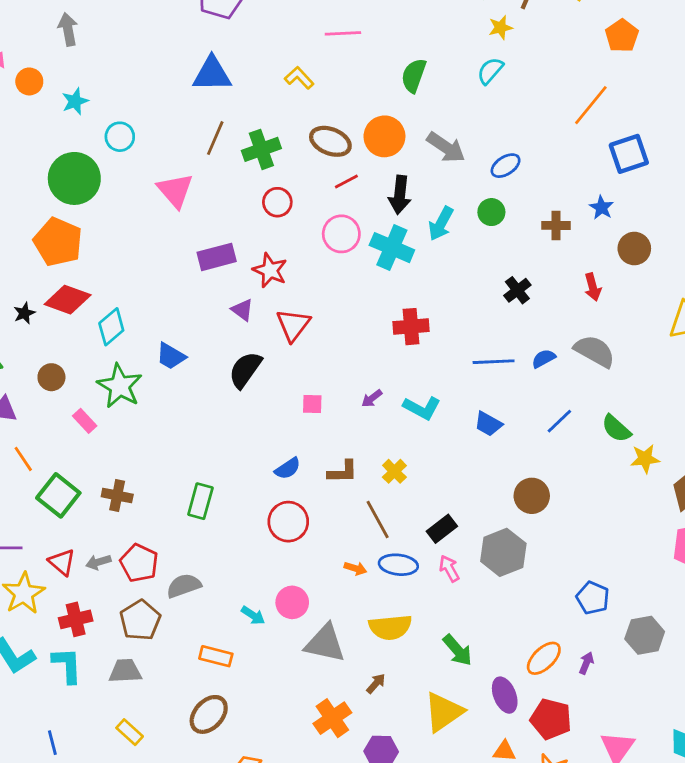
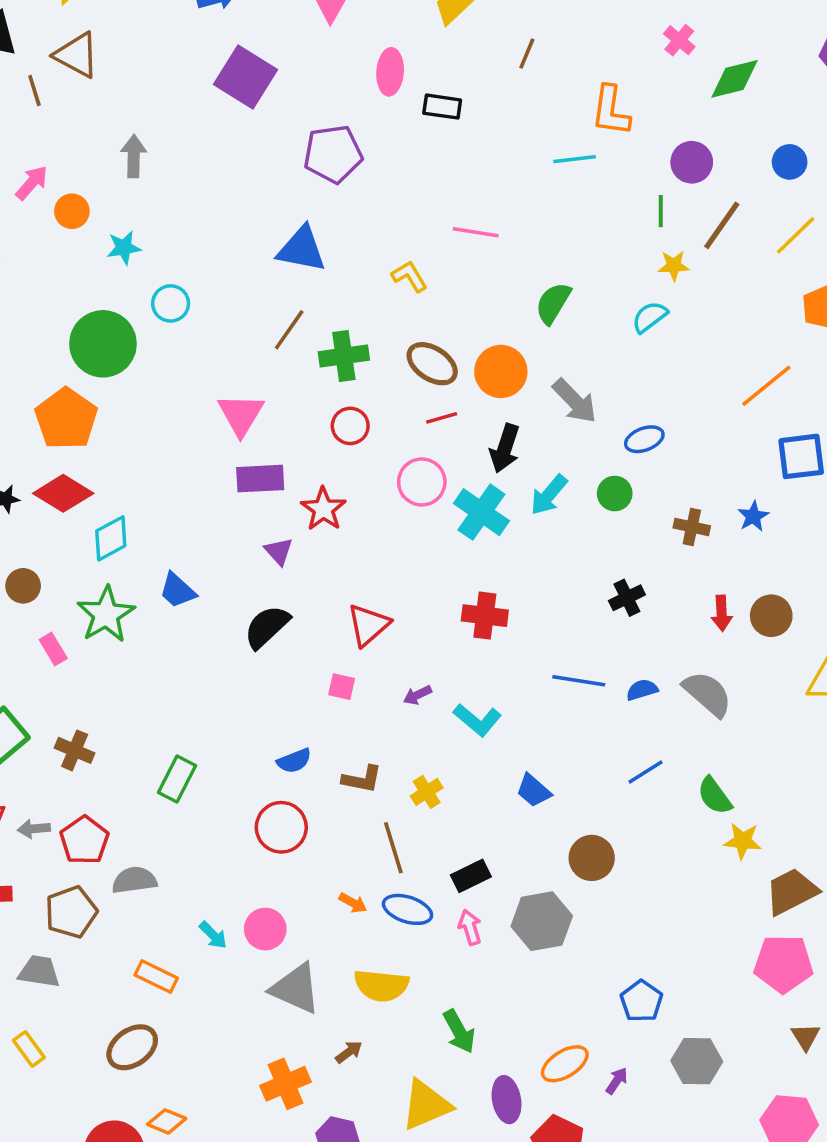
pink triangle: (175, 190) -> (241, 415), moved
brown circle: (634, 248) -> (771, 616), moved
red triangle: (293, 325) -> (368, 625), moved
blue trapezoid: (488, 424) -> (534, 791), moved

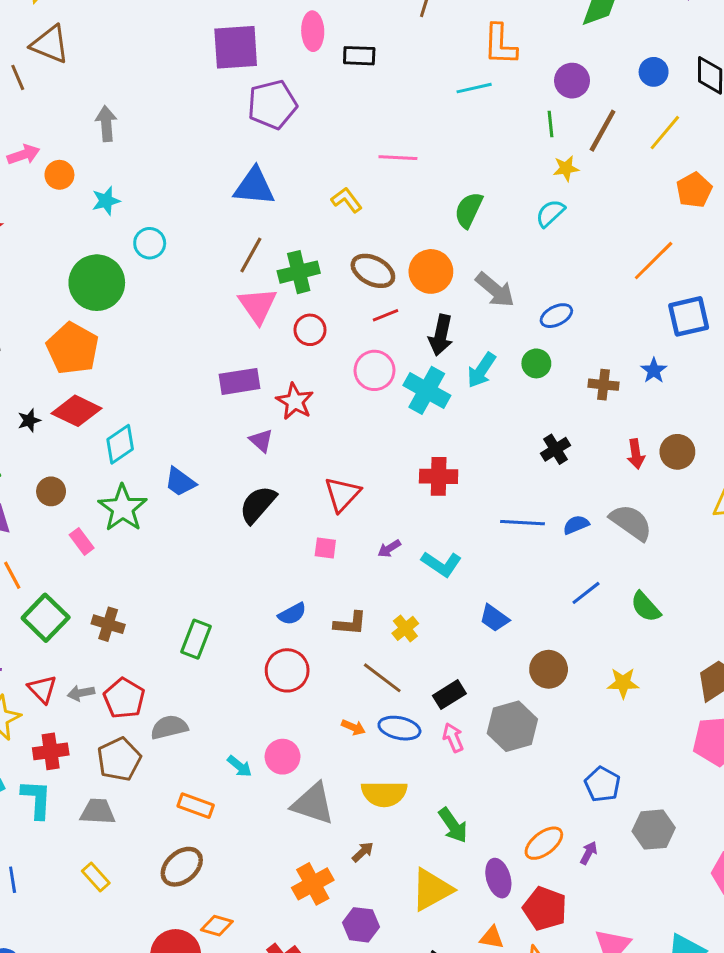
purple square: (246, 77) -> (236, 47), moved, turned -30
pink arrow: (32, 183) -> (23, 155), turned 36
pink triangle: (241, 415) -> (258, 305), moved
yellow star: (743, 841) -> (623, 683), moved
brown line: (393, 848) -> (382, 678), turned -30

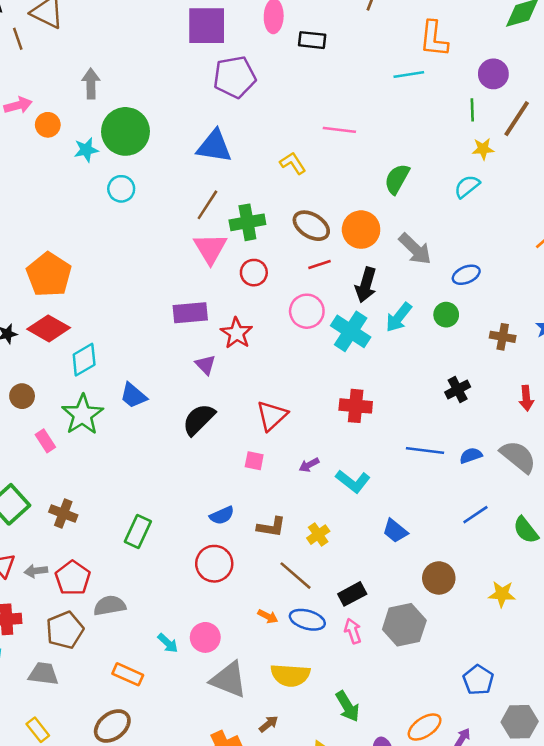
green circle: (97, 283) -> (126, 131), moved

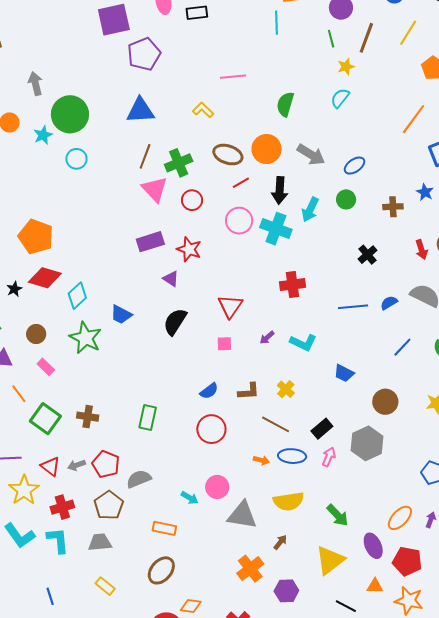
cyan line: (409, 75) -> (277, 23), turned -70
pink rectangle: (45, 441) -> (46, 367), moved
pink arrow: (353, 631) -> (329, 457), turned 54

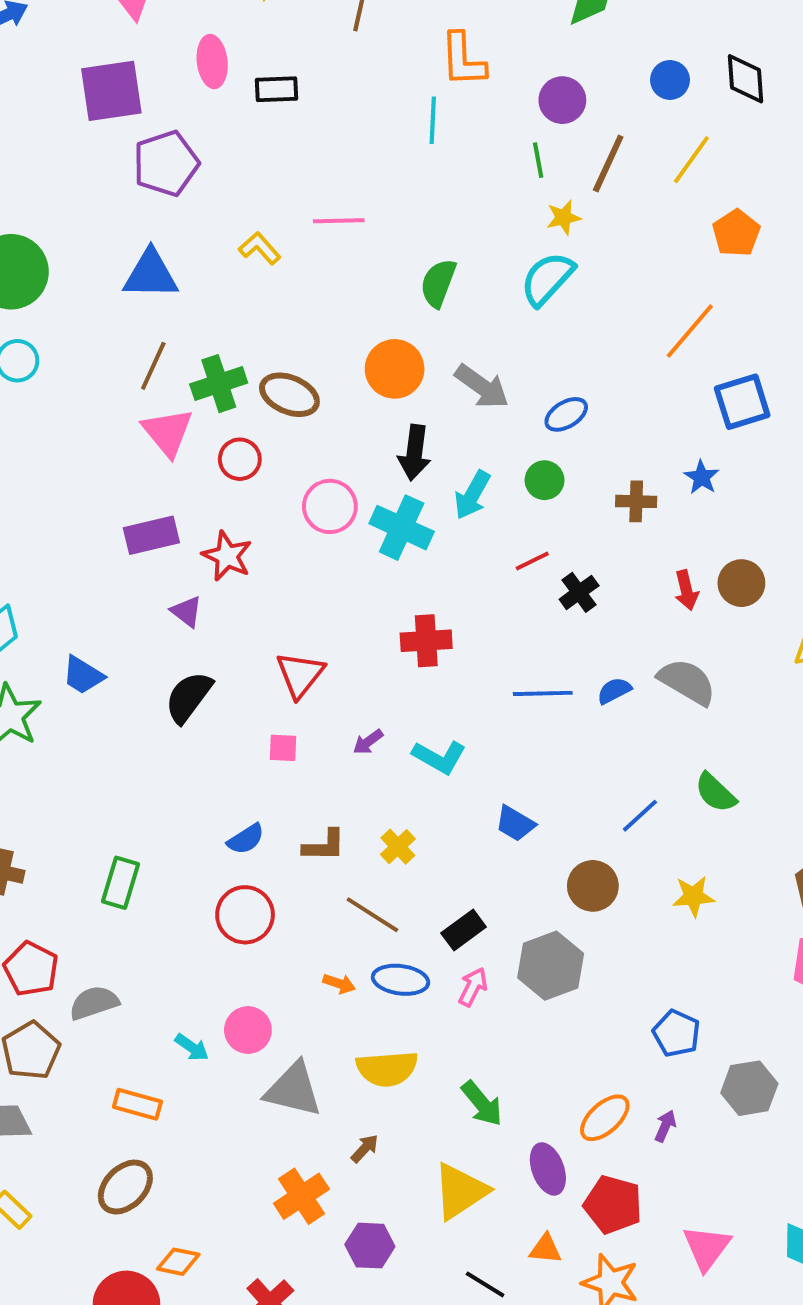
cyan semicircle: (340, 98) -> (547, 279), size x1.4
yellow L-shape: (203, 110) -> (260, 248), moved
brown ellipse: (228, 155) -> (289, 395), moved
red line: (241, 183) -> (532, 561), moved
blue line: (402, 347) -> (640, 816), moved

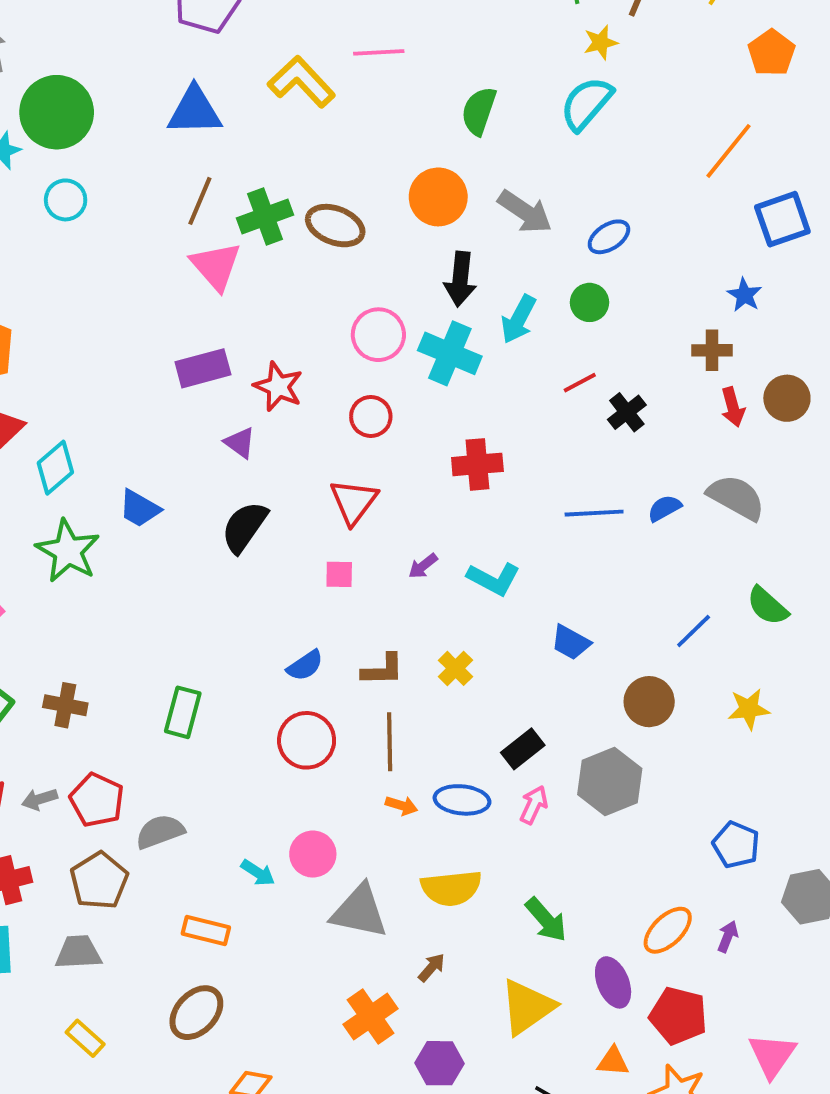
yellow L-shape: (260, 248) -> (301, 82), size x1.6
red circle: (240, 459) -> (371, 417), moved
brown cross: (636, 501) -> (712, 350), moved
brown line: (372, 915) -> (390, 742), moved, turned 58

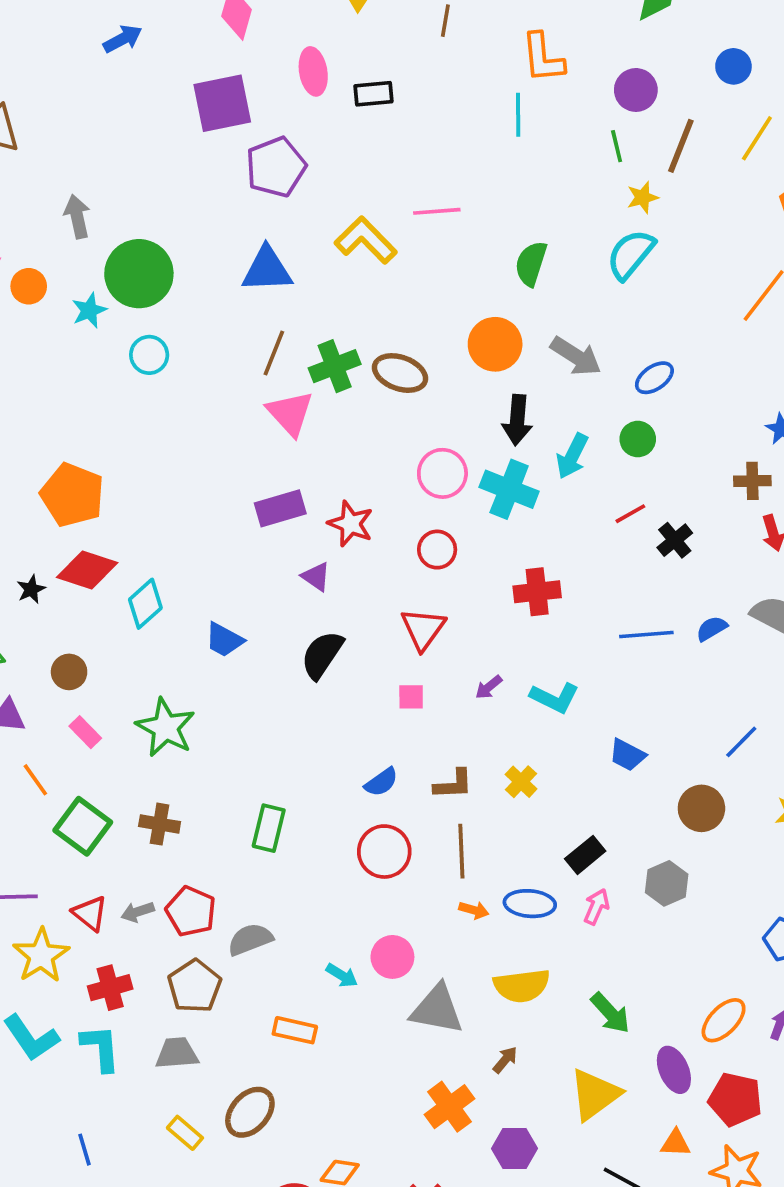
green star: (68, 551) -> (166, 728), moved
gray hexagon: (610, 782) -> (667, 883), size x0.7
brown ellipse: (196, 1013) -> (250, 1112), moved

